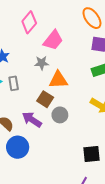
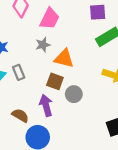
orange triangle: (58, 80) -> (64, 58), turned 30
purple arrow: (32, 120) -> (46, 105), turned 54

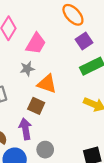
purple square: (98, 12) -> (84, 41), turned -35
gray circle: (74, 94) -> (45, 150), moved

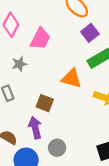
gray star: (27, 69) -> (19, 64), moved
orange triangle: (47, 84) -> (72, 78), moved

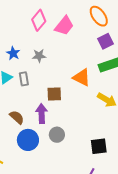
pink trapezoid: (40, 39) -> (64, 26), moved
brown square: (45, 103) -> (54, 94), turned -35

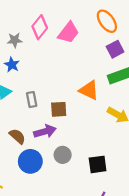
gray star: (39, 56) -> (15, 40), moved
gray rectangle: (24, 79) -> (32, 100), moved
purple arrow: (42, 113) -> (45, 131), turned 78
black square: (99, 146) -> (98, 164), moved

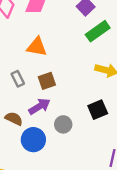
orange triangle: (89, 90) -> (37, 47), moved
black square: (98, 164) -> (98, 110), moved

